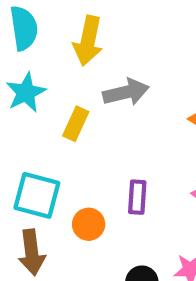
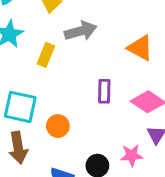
purple rectangle: (137, 197) -> (104, 91), moved

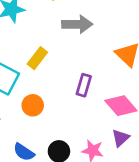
yellow rectangle: (46, 55) -> (37, 58), moved

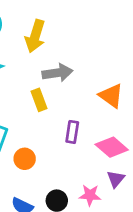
yellow rectangle: (37, 58) -> (39, 100), moved, turned -50

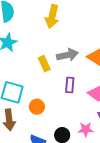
yellow arrow: (35, 36) -> (52, 16), moved
gray arrow: (57, 73) -> (67, 55), moved

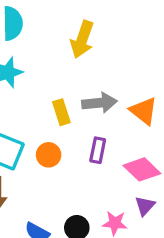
orange circle: (37, 107) -> (49, 155), moved

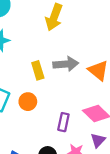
purple rectangle: (98, 150) -> (63, 122), moved

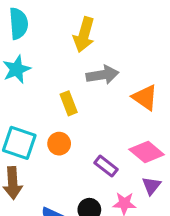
gray arrow: (66, 64) -> (102, 75), moved
purple rectangle: (63, 122) -> (106, 166), turned -60

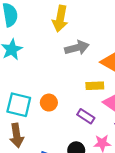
yellow rectangle: (69, 103) -> (95, 86), moved, turned -66

